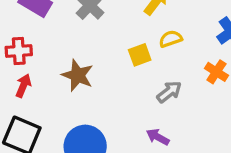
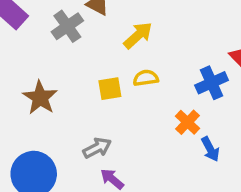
gray arrow: (169, 92) -> (97, 148), moved

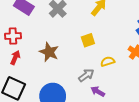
yellow semicircle: (146, 78) -> (108, 62), moved

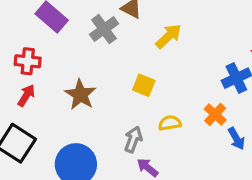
yellow square: (88, 40) -> (144, 85), turned 32
gray arrow: (86, 75) -> (133, 139), turned -42

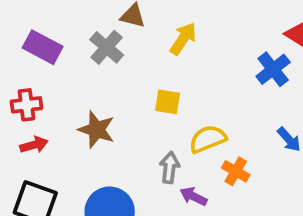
red arrow: (26, 95) -> (34, 145), turned 55
orange cross: (215, 114) -> (236, 171), moved
yellow semicircle: (170, 123) -> (208, 139), size x1.4

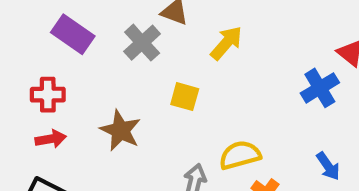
yellow square: (168, 102) -> (185, 97), moved

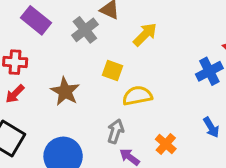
red arrow: (51, 139) -> (15, 94), turned 140
yellow semicircle: (240, 155) -> (137, 96), moved

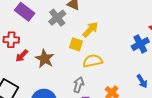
yellow arrow: (145, 34) -> (90, 30), moved
red arrow: (15, 94) -> (22, 56), moved

